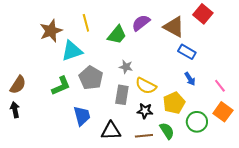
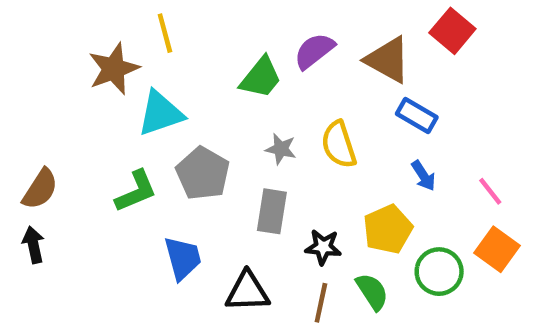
yellow line: (86, 23) -> (165, 33), moved
yellow semicircle: (146, 86) -> (339, 144), moved, turned 45
brown line: (144, 136) -> (321, 303), turned -72

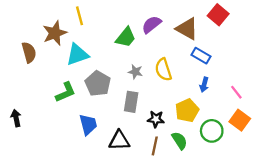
blue arrow: (423, 176) -> (204, 85), turned 48
brown semicircle: (40, 189) -> (29, 52), moved, turned -48

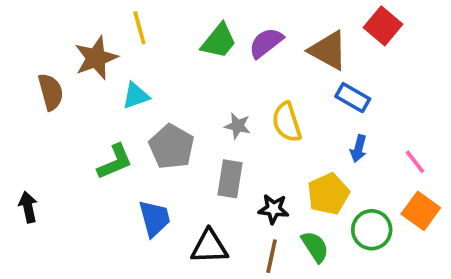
green trapezoid: (126, 37) -> (219, 41), moved
cyan triangle: (77, 55) -> (136, 96), size x0.7

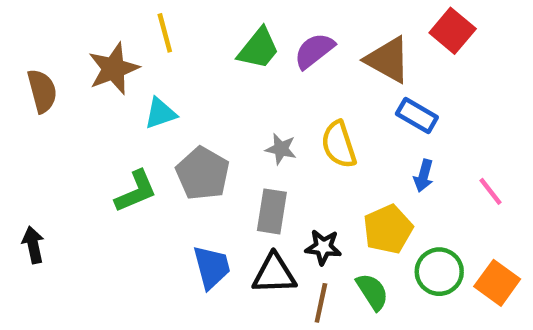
brown semicircle: (51, 92) -> (42, 91), moved
orange square: (421, 211) -> (497, 283), moved
blue trapezoid: (155, 218) -> (212, 267), moved
black triangle: (209, 247) -> (274, 274), moved

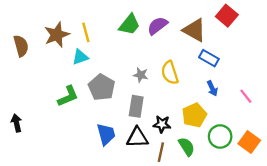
yellow line: (165, 33) -> (86, 32), moved
blue arrow: (424, 176) -> (212, 88), turned -40

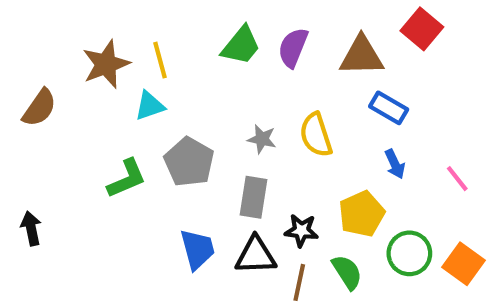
purple semicircle: (157, 26) -> (293, 48), turned -30
brown triangle: (194, 30) -> (362, 56), turned -30
brown semicircle: (21, 46) -> (39, 108), moved, turned 50

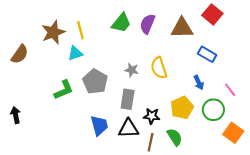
blue rectangle: (389, 108) -> (207, 54), moved
green circle: (409, 253) -> (213, 110), moved

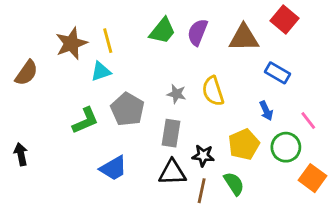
blue trapezoid: (99, 125) -> (113, 168), moved, turned 75

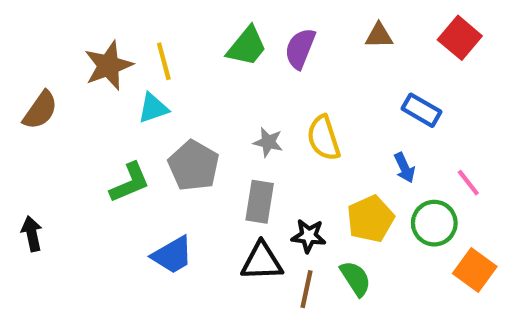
red square: (284, 20) -> (460, 38), moved
brown triangle: (244, 38) -> (379, 36), moved, size x0.6

